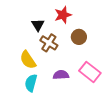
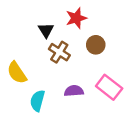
yellow semicircle: (28, 60) -> (17, 73), moved

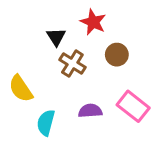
red star: (76, 18) -> (93, 22), turned -30

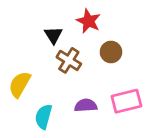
yellow semicircle: (21, 89) -> (20, 84), turned 64
pink rectangle: (133, 106) -> (126, 101), turned -52

